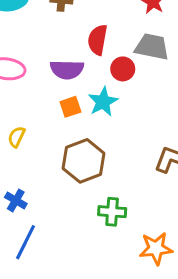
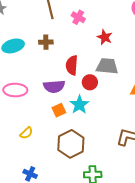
yellow semicircle: (17, 137) -> (26, 133), turned -152

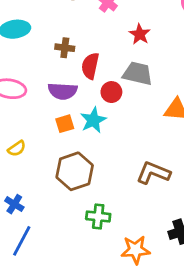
brown cross: (46, 42) -> (65, 48), moved

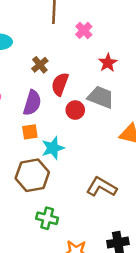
brown cross: (65, 48) -> (40, 65), turned 35
purple semicircle: (63, 91) -> (32, 103), turned -85
cyan star: (93, 120) -> (53, 148), moved

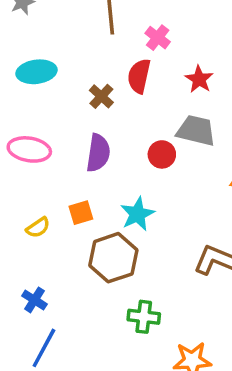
red semicircle: (60, 84) -> (139, 76), moved
orange square: (30, 132) -> (81, 213), moved

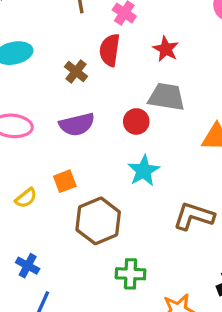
purple semicircle: (98, 153) -> (77, 124), turned 72
cyan star: (137, 214) -> (144, 171), moved

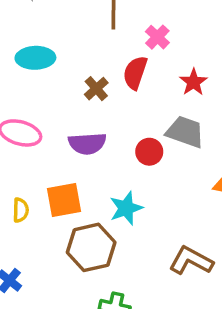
cyan star: (144, 171) -> (126, 208), moved
orange square: (65, 181) -> (64, 200), size x1.5
yellow semicircle: (26, 198) -> (21, 210), turned -60

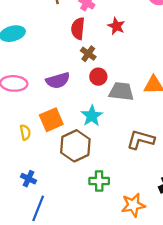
brown cross: (96, 89) -> (88, 54), moved
gray trapezoid: (185, 132) -> (121, 91), moved

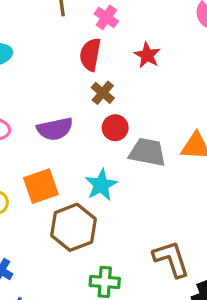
brown L-shape: (141, 140) -> (171, 259), moved, turned 52

